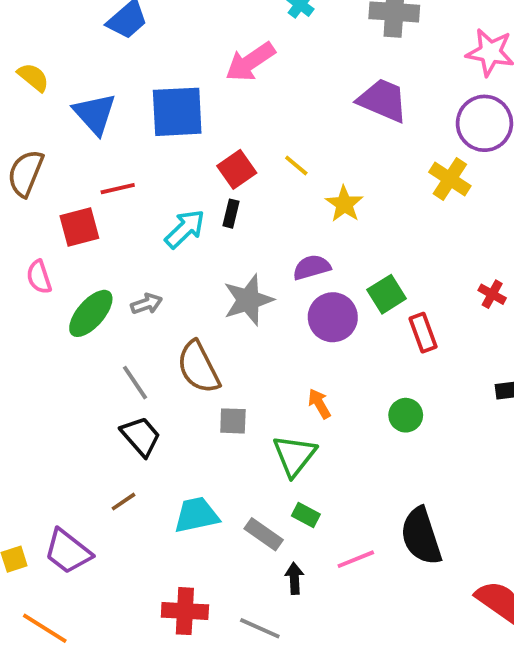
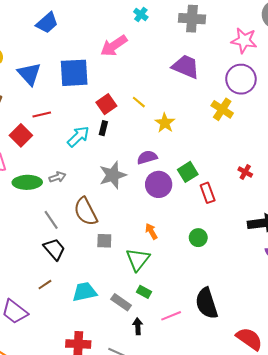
red square: (79, 227) -> (21, 135), turned -30
green ellipse: (91, 313) -> (27, 182), turned 48

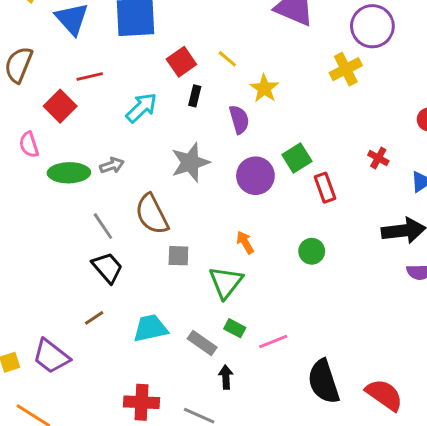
yellow cross: (222, 109) -> (346, 69), turned 30
black rectangle: (103, 128) -> (195, 96), moved
purple semicircle: (147, 157) -> (239, 119), moved, turned 90
black semicircle: (207, 303) -> (324, 382), moved
pink line: (171, 316) -> (273, 342), moved

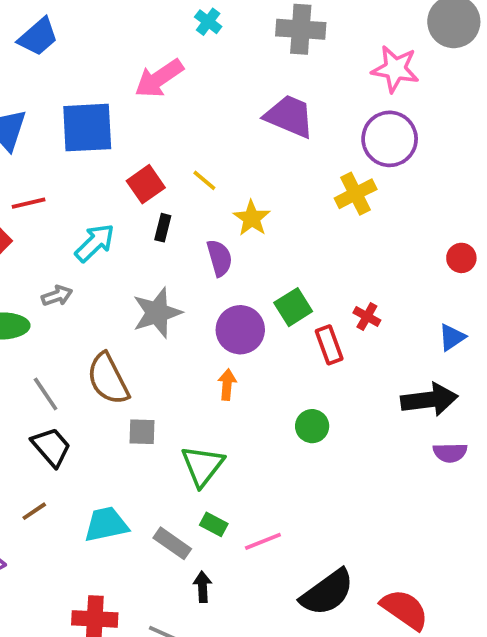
red cross: (378, 158) -> (367, 317), moved
gray arrow: (112, 165) -> (57, 296), moved
orange arrow: (245, 242) -> (227, 385), moved, turned 35
black semicircle: (324, 382) -> (327, 592), turned -108

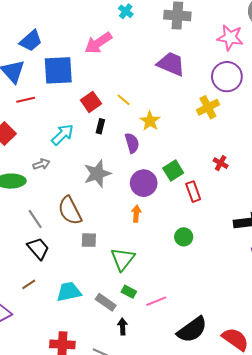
blue trapezoid: (38, 37) -> (31, 41), moved
red line: (29, 203) -> (26, 100), moved
red cross: (367, 317) -> (221, 163), moved

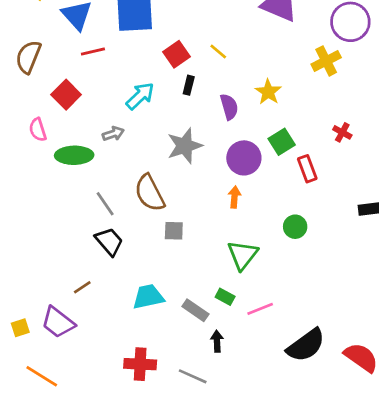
yellow star: (150, 121) -> (268, 92), moved
green triangle: (123, 259) -> (243, 255), moved
brown line: (29, 284) -> (82, 287), moved

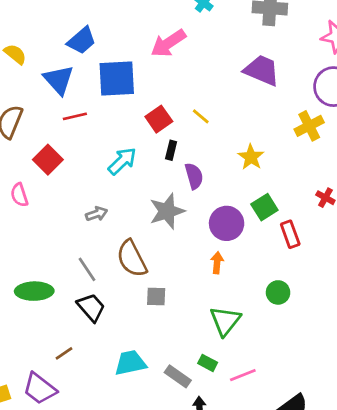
purple semicircle: (229, 107) -> (194, 176), moved
gray arrow: (113, 134) -> (97, 214), moved
green ellipse: (74, 155) -> (34, 291), moved

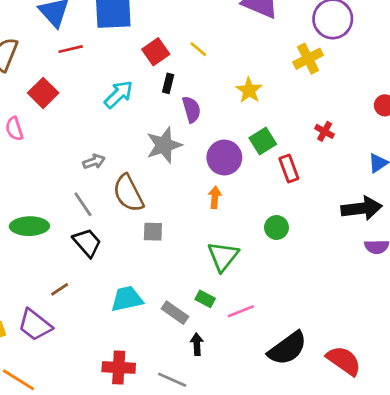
gray arrow: (97, 214) -> (94, 162), moved

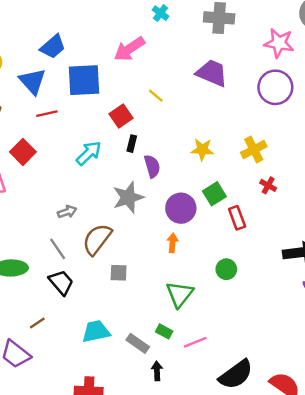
yellow line: (198, 49) -> (156, 96), moved
yellow cross: (308, 59) -> (254, 150), moved
yellow star: (249, 90) -> (202, 150), turned -30
brown semicircle: (128, 193) -> (97, 239), turned 64

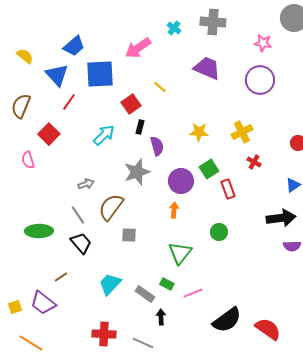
cyan cross: (160, 13) -> (174, 28), moved
pink star: (279, 43) -> (263, 43), size x0.7
red line: (47, 114) -> (69, 102), turned -42
cyan trapezoid: (96, 331) -> (110, 284), turned -35

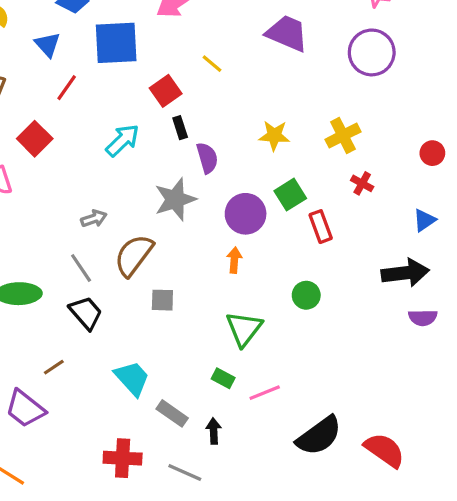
blue triangle: (57, 75) -> (47, 44), size x0.7
black rectangle: (140, 127) -> (180, 128), turned -32
cyan trapezoid: (110, 284) -> (132, 378), turned 95
gray rectangle: (145, 294) -> (172, 413), moved

